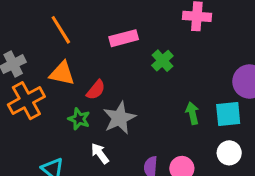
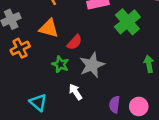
green cross: (162, 61) -> (127, 22), size x1.5
orange cross: (26, 101) -> (20, 48), size x0.7

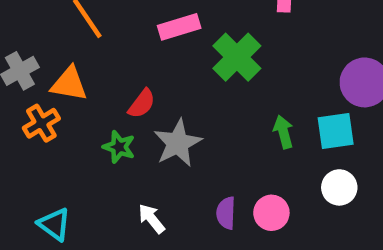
orange triangle: (49, 28) -> (69, 84), moved
white arrow: (75, 92) -> (152, 219), moved
cyan triangle: (38, 102) -> (54, 224), moved

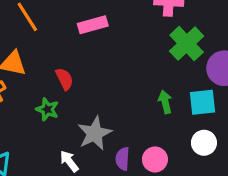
green cross: (237, 57) -> (187, 44), moved
red semicircle: (142, 104) -> (64, 79), turned -65
gray star: (178, 143) -> (95, 133), moved

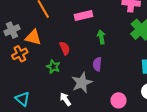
green arrow: (165, 102) -> (101, 37), moved
purple semicircle: (122, 159) -> (97, 64), moved

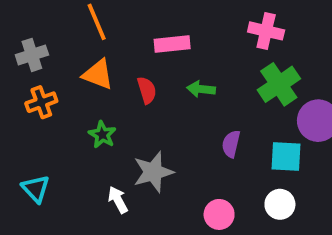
orange triangle: (33, 37) -> (98, 74), moved
green arrow: (101, 37) -> (201, 89), turned -80
red semicircle: (65, 48) -> (147, 90), moved
purple semicircle: (97, 64) -> (231, 144), moved

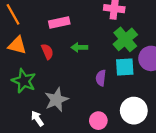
green star: (102, 135) -> (24, 81), size x1.5
cyan square: (286, 156) -> (125, 67), moved
white circle: (280, 204) -> (134, 111), size x1.5

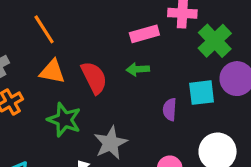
pink rectangle: (59, 23) -> (144, 34), moved
green cross: (125, 39) -> (215, 41), moved
red semicircle: (47, 52) -> (94, 78), size x1.5

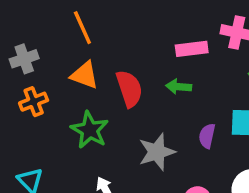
gray star: (111, 143) -> (157, 152), moved

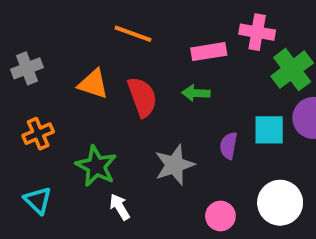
orange line: (82, 28) -> (133, 34), moved, turned -44
orange cross: (34, 102) -> (38, 134), moved
green star: (90, 130) -> (96, 166), moved

